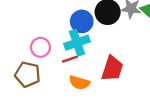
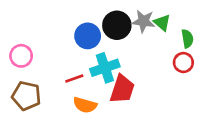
cyan cross: (77, 43) -> (105, 68), moved
pink circle: (41, 47) -> (21, 56), moved

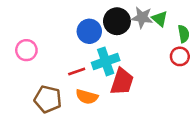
brown pentagon: (26, 96) -> (48, 99), moved

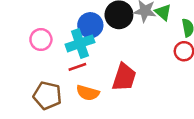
pink circle: (26, 50) -> (41, 40), moved
cyan cross: (106, 61) -> (80, 43), moved

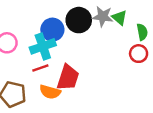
red trapezoid: (124, 77) -> (68, 78), moved

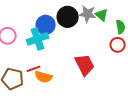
red line: (40, 68) -> (34, 69), moved
red trapezoid: (68, 78) -> (85, 65), moved, turned -45

